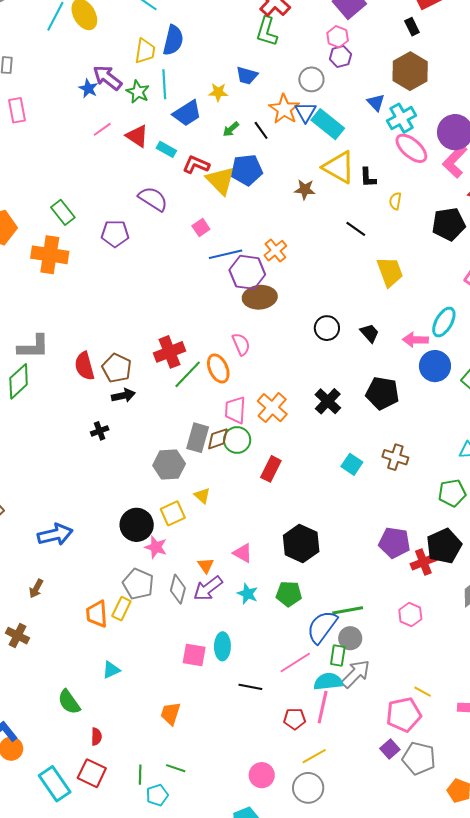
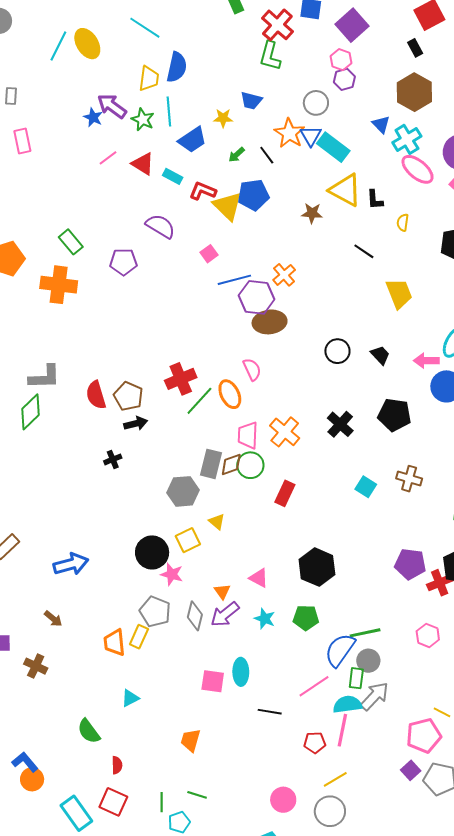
brown arrow: (36, 589) -> (53, 619), turned -78

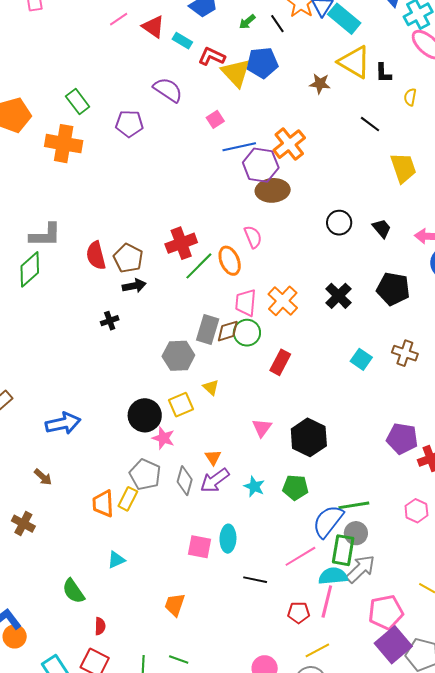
orange cross: (284, 275) -> (289, 144), size x1.4
pink triangle: (259, 578) -> (262, 428), moved, turned 35
green rectangle: (356, 678) -> (343, 550), size x1.4
pink pentagon: (424, 736) -> (386, 612), moved
purple square: (411, 770) -> (393, 645), size x1.8

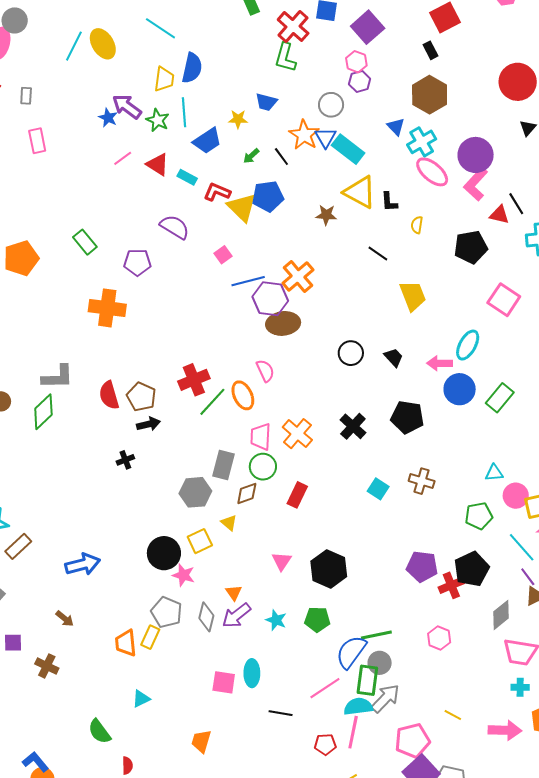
orange cross: (64, 144) -> (107, 308), moved
brown diamond: (228, 331) -> (247, 494), moved

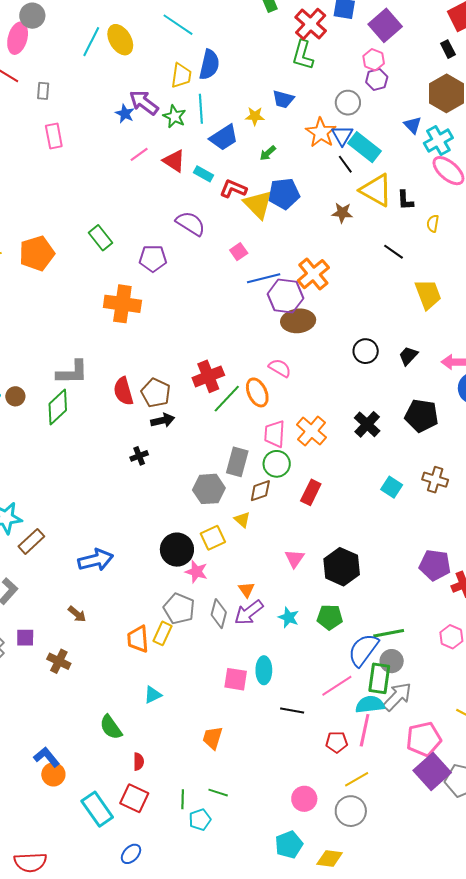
black line: (281, 157) -> (345, 164), moved
black trapezoid: (394, 357) -> (408, 356), turned -95
pink semicircle: (265, 371) -> (280, 368), turned -35

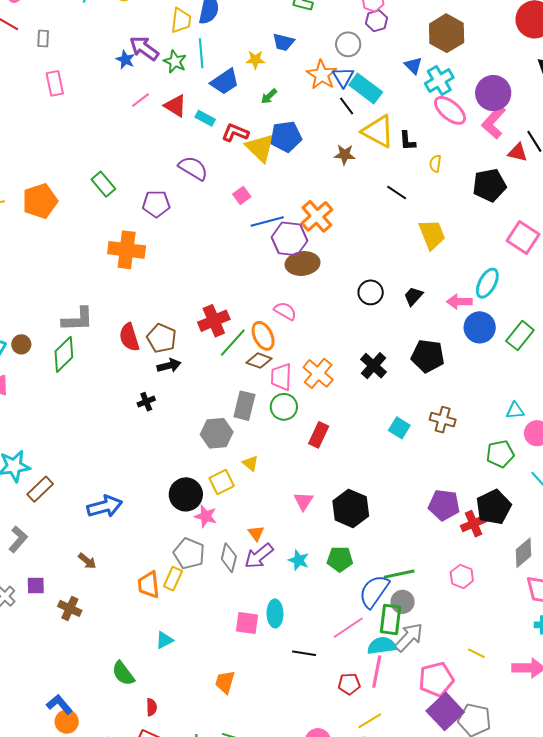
brown diamond: (260, 491) -> (259, 361), moved, turned 40

